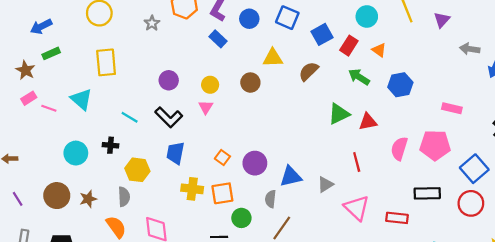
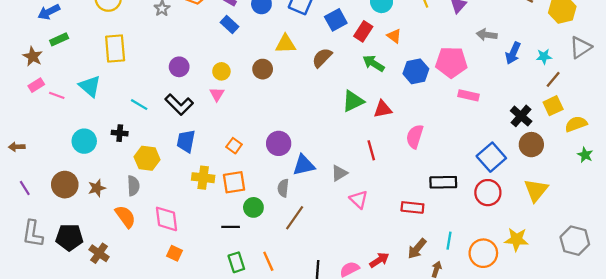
pink pentagon: (435, 145) -> (451, 62), moved
purple circle: (255, 163) -> (279, 143), moved
pink triangle: (357, 208) -> (359, 199), moved, size x0.7

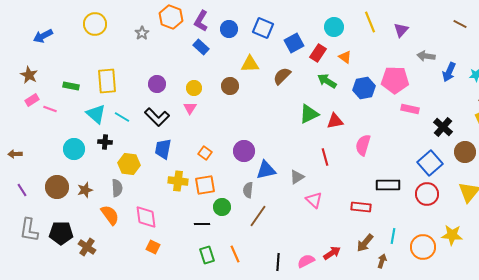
green rectangle: (59, 39) -> (71, 86), moved, turned 35
yellow rectangle: (115, 48) -> (107, 81), moved
cyan triangle: (90, 86) -> (96, 114), moved
black cross: (521, 116) -> (443, 127), moved

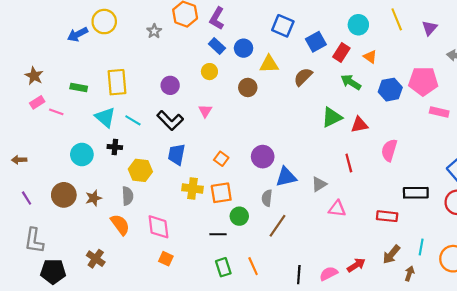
blue circle: (229, 29) -> (244, 48), moved
blue arrow: (43, 36) -> (78, 34), moved
yellow circle: (194, 88) -> (209, 72), moved
pink triangle: (314, 200) -> (337, 209), turned -36
black pentagon: (61, 233) -> (53, 271), moved

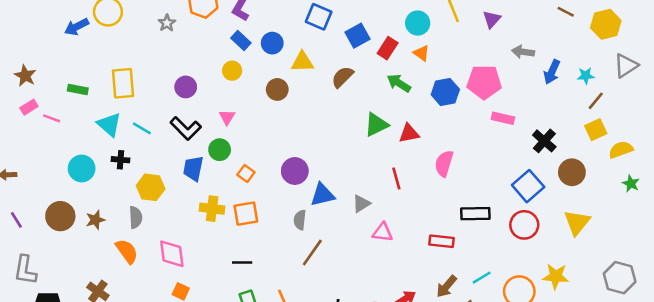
cyan circle: (358, 25) -> (418, 23), moved
green circle: (239, 216) -> (220, 150), moved
cyan line: (421, 247) -> (482, 278), turned 49

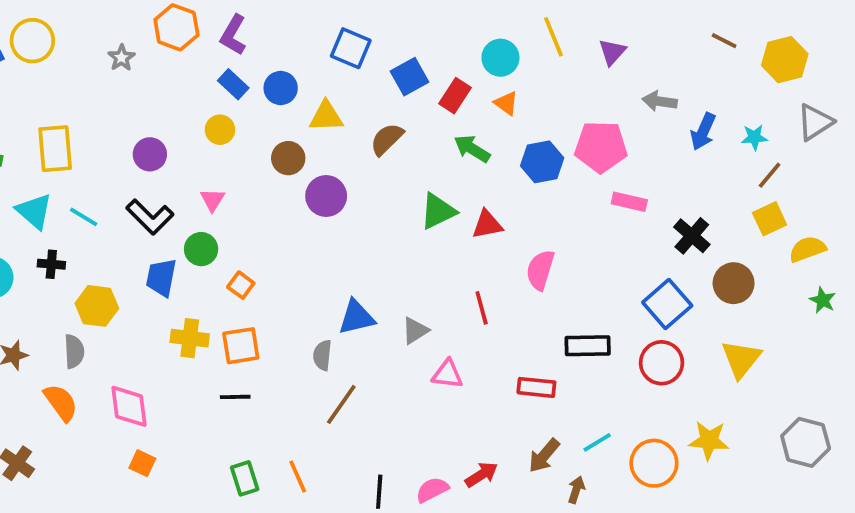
purple circle: (295, 171) -> (326, 196), moved
red line: (396, 179) -> (482, 308), moved
black line: (242, 263) -> (235, 397), moved

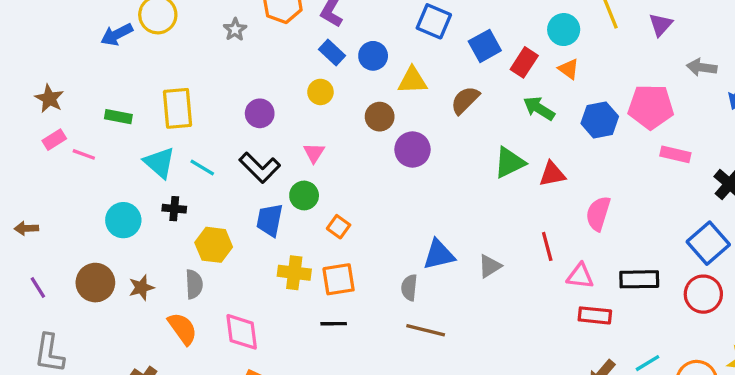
pink triangle: (447, 374) -> (580, 276), moved
brown line: (341, 404) -> (426, 330), turned 69

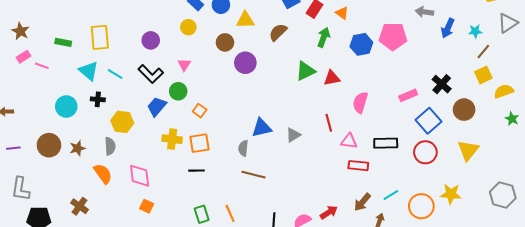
green arrow: (539, 108) -> (324, 37), turned 78
pink rectangle: (675, 154) -> (408, 95), moved, turned -36
blue trapezoid: (270, 220) -> (157, 107), turned 30
purple line: (38, 287) -> (13, 148), turned -64

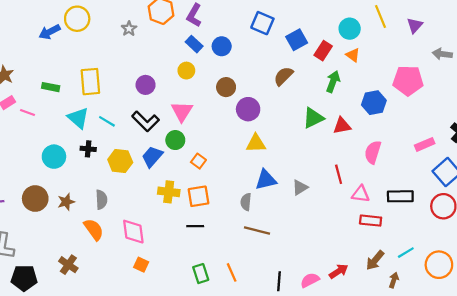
yellow triangle: (245, 20) -> (256, 143), moved
blue hexagon: (361, 44) -> (374, 103), moved
pink triangle: (184, 65) -> (182, 111), size x1.5
yellow hexagon: (122, 122) -> (120, 161), moved

